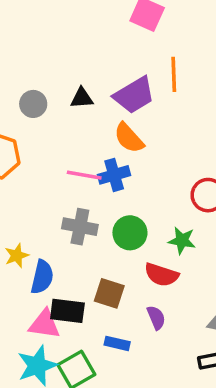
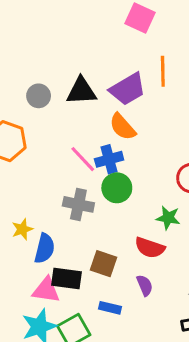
black triangle: (82, 98) -> (81, 91), size x1.5
pink line: (84, 175) -> (83, 159), turned 36
green circle: (130, 233) -> (117, 188), moved

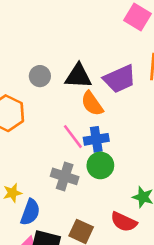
orange semicircle: (122, 127) -> (92, 104), moved

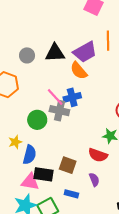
orange semicircle: (92, 104) -> (79, 71), moved
green circle: (100, 165) -> (37, 120), moved
gray cross: (65, 176) -> (59, 111), moved

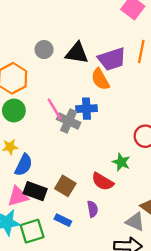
pink line: (55, 97) -> (54, 109), moved
green circle: (37, 120) -> (14, 110), moved
pink triangle: (30, 182) -> (18, 196), turned -36

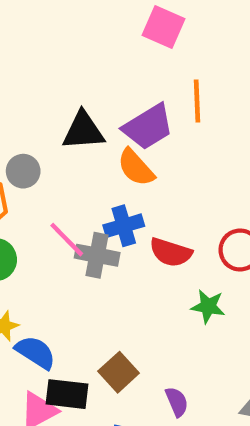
gray circle: (44, 50) -> (23, 171), moved
blue semicircle: (24, 165) -> (35, 352), turned -70
red semicircle: (103, 182) -> (171, 252), moved
brown square: (65, 186) -> (119, 372), turned 30

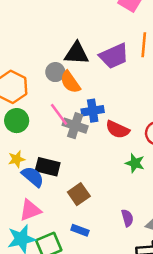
orange semicircle: (136, 168) -> (70, 82), moved
gray circle: (23, 171) -> (55, 72), moved
black rectangle: (67, 394) -> (48, 167), moved
purple semicircle: (177, 402) -> (127, 218), moved

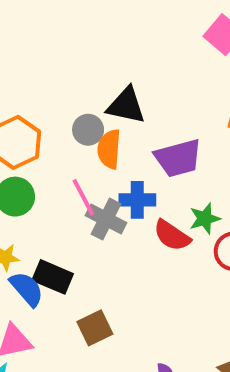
purple trapezoid: (114, 56) -> (178, 158), moved
orange semicircle: (70, 82) -> (109, 149), turned 30
green star: (135, 163) -> (205, 219), moved, turned 30

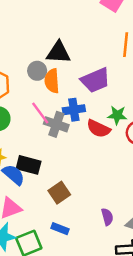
green star: (205, 219) -> (117, 115), turned 30

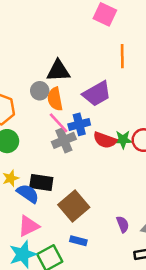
pink line: (40, 113) -> (59, 123), moved
green star: (117, 115) -> (123, 140), moved
gray cross: (56, 124) -> (64, 140), turned -35
brown square: (59, 193) -> (74, 206), size x1.4

